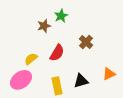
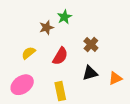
yellow semicircle: (31, 59) -> (28, 53), moved
black triangle: (81, 81) -> (90, 73), moved

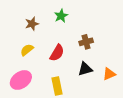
brown star: (46, 28) -> (32, 24), moved
brown cross: (91, 44) -> (86, 42), turned 32

